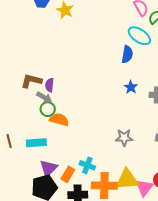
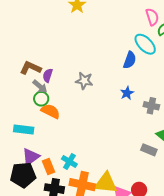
gray star: (124, 138) -> (84, 81), moved
orange rectangle: (68, 174) -> (49, 167), turned -63

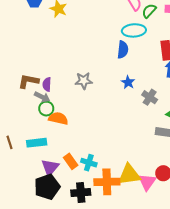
cyan ellipse: (145, 44) -> (134, 30), turned -35
gray cross: (151, 106) -> (150, 97), moved, turned 35
orange rectangle: (49, 167) -> (71, 161), moved

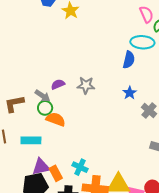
brown L-shape: (28, 81) -> (14, 104), moved, turned -30
purple semicircle: (47, 84) -> (58, 84), moved, turned 56
orange rectangle: (71, 161) -> (56, 173), moved
purple triangle: (50, 167) -> (41, 167), turned 30

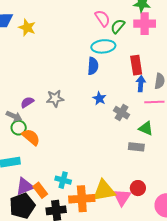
orange semicircle: (56, 119) -> (31, 137), turned 30

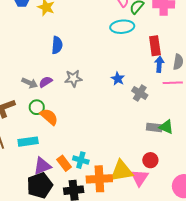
blue semicircle: (93, 66) -> (57, 45), moved
gray arrow: (14, 116) -> (30, 83), moved
green triangle: (146, 128) -> (166, 127), moved
red circle: (138, 188) -> (150, 160), moved
orange rectangle: (40, 190) -> (64, 163), moved

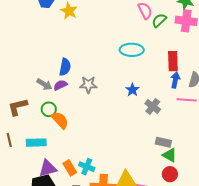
cyan ellipse: (122, 27) -> (132, 50), moved
blue semicircle: (57, 45) -> (65, 67), moved
green triangle: (166, 127) -> (170, 155), moved
red circle: (150, 160) -> (170, 174), moved

